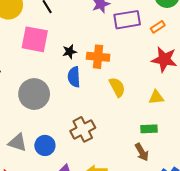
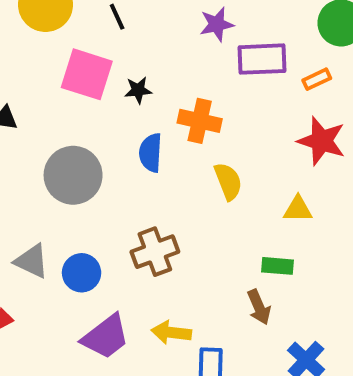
black star: (70, 52) -> (138, 90), moved

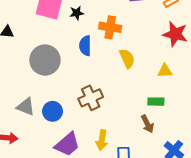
yellow arrow: (171, 332) -> (102, 140), turned -84

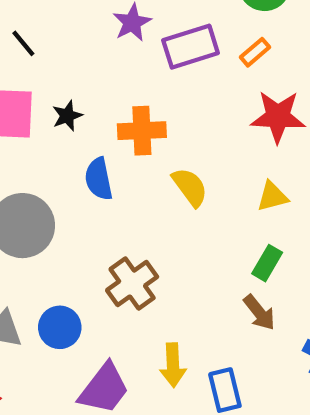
green rectangle: (156, 102) -> (267, 263), turned -49

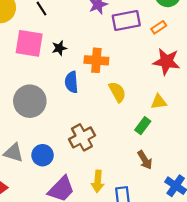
green rectangle: (267, 263) -> (143, 126), moved

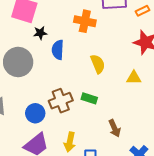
black star: (59, 48) -> (40, 33), moved
orange cross: (96, 60) -> (85, 21), moved
green rectangle: (143, 126) -> (89, 98), moved, turned 63
blue circle: (43, 155) -> (35, 113), moved

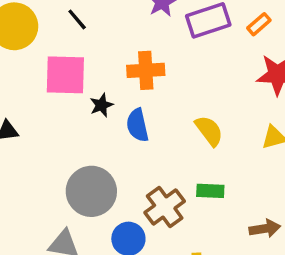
orange cross: (85, 21) -> (146, 70), moved
gray circle: (18, 62) -> (91, 191), moved
brown arrow: (115, 128) -> (265, 229), turned -60

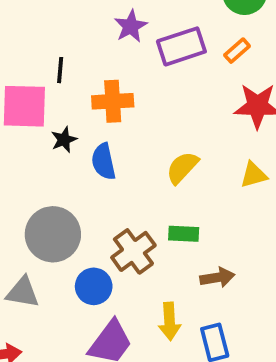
black line: (77, 19) -> (60, 70), moved, turned 45
yellow semicircle: (209, 131) -> (182, 168), turned -100
brown arrow: (265, 229) -> (217, 277), moved

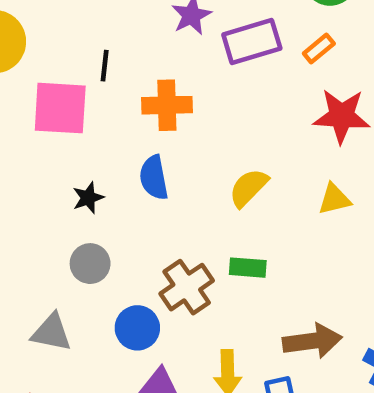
black star: (64, 140) -> (88, 198), moved
gray circle: (53, 234) -> (90, 264), size x0.6
brown arrow: (217, 277) -> (312, 341), moved, size x1.4

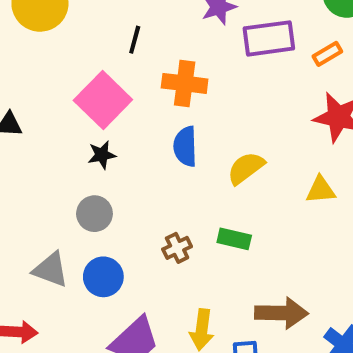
pink square: (60, 108) -> (103, 100), moved, turned 32
blue semicircle: (154, 178) -> (185, 146), moved
brown cross: (187, 287) -> (177, 248), size x0.6
blue circle: (137, 328) -> (103, 277), moved

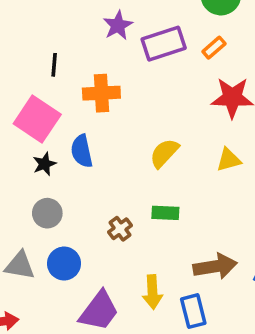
blue semicircle: (185, 146) -> (82, 151), moved

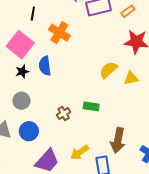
orange cross: (101, 93) -> (59, 33), turned 30
yellow semicircle: (164, 153) -> (108, 70), moved
brown arrow: (215, 266) -> (118, 140), turned 105
yellow arrow: (153, 292) -> (80, 152), turned 54

